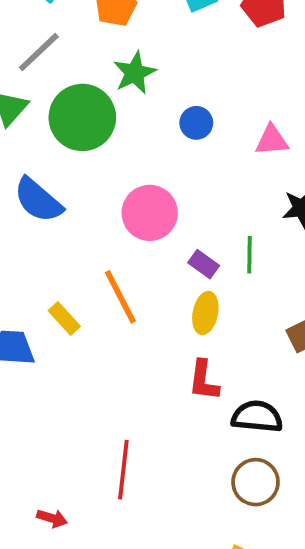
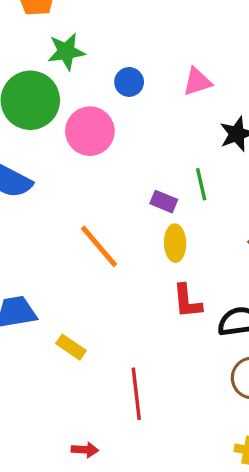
green star: (135, 73) -> (66, 52), turned 30
pink circle: (150, 213) -> (90, 131), moved
yellow rectangle: (64, 319) -> (71, 347), moved

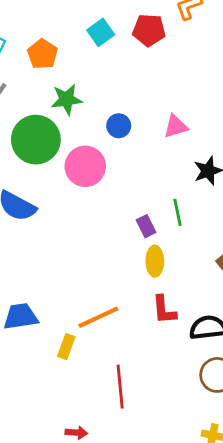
purple rectangle: (164, 202) -> (146, 226), turned 40
orange line: (99, 246) -> (98, 317), moved, turned -75
yellow rectangle: (71, 347) -> (66, 347), turned 75

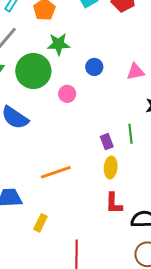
pink circle: (85, 166) -> (67, 94), size x0.6
orange line: (98, 317) -> (56, 172), moved

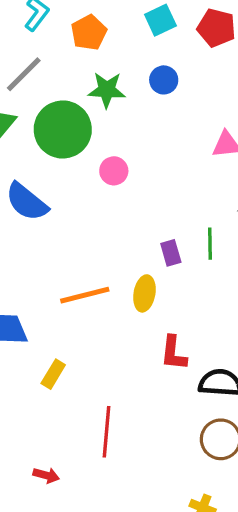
blue circle: (94, 67) -> (164, 80), moved
yellow ellipse: (111, 167) -> (144, 293), moved

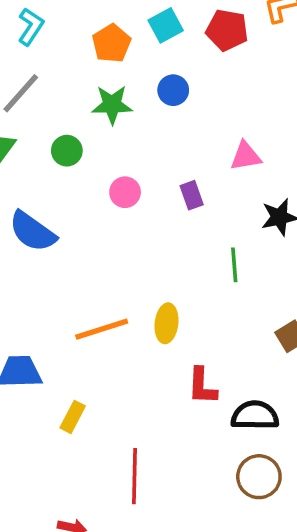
orange pentagon: (89, 32) -> (111, 43), moved
green circle: (63, 129) -> (67, 151), size x0.5
purple rectangle: (171, 253) -> (192, 195), moved

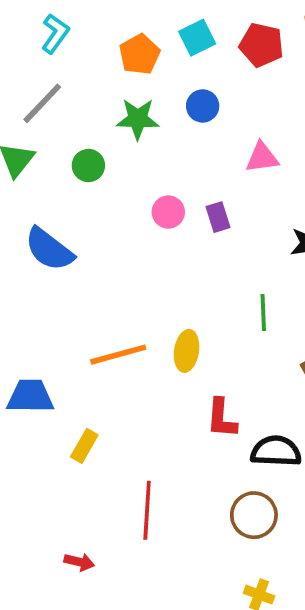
pink triangle: (246, 156) -> (262, 157), moved
pink circle: (125, 192) -> (168, 212), moved
green line: (234, 265) -> (263, 312), moved
brown circle: (259, 477) -> (254, 515), moved

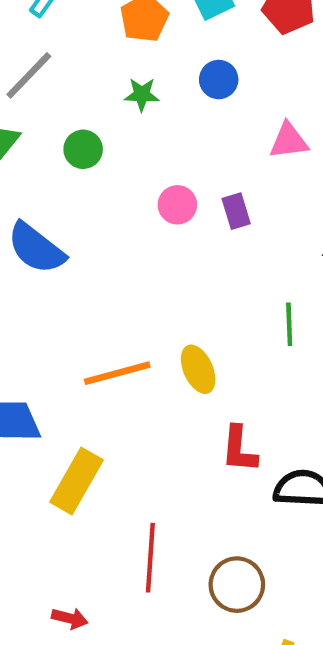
green star: (138, 119) -> (142, 94), size x0.7
yellow ellipse: (187, 351) -> (198, 369), turned -33
yellow rectangle: (84, 446) -> (76, 481), size x1.6
brown circle: (254, 515) -> (237, 585), moved

